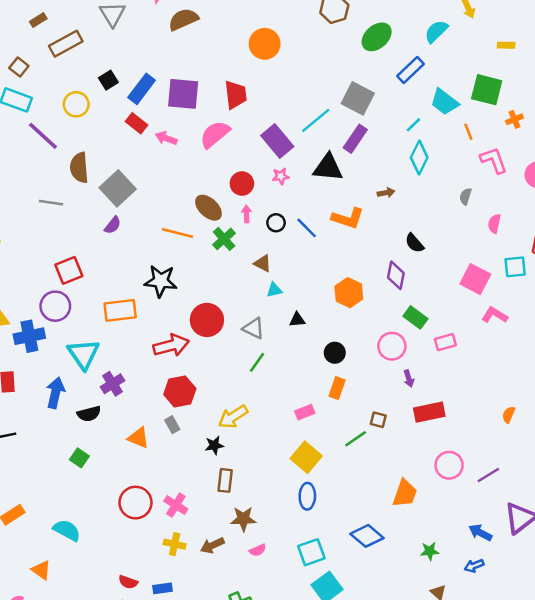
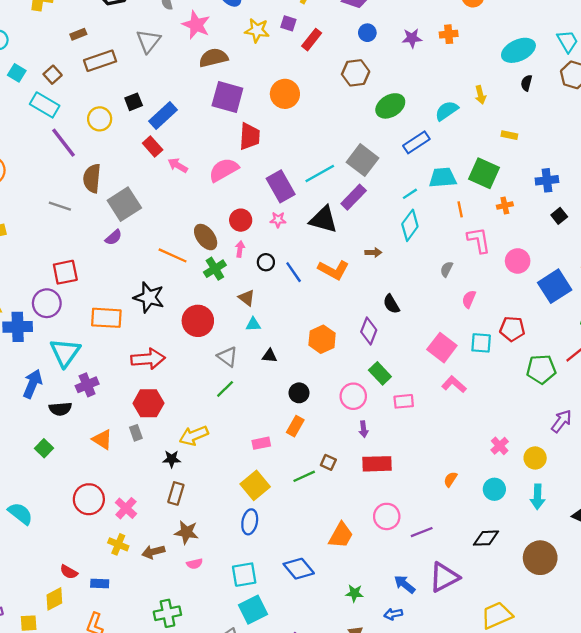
purple square: (183, 94) -> (227, 97), moved
cyan trapezoid: (444, 102) -> (443, 178), turned 128
red circle: (207, 320) -> (198, 321), moved

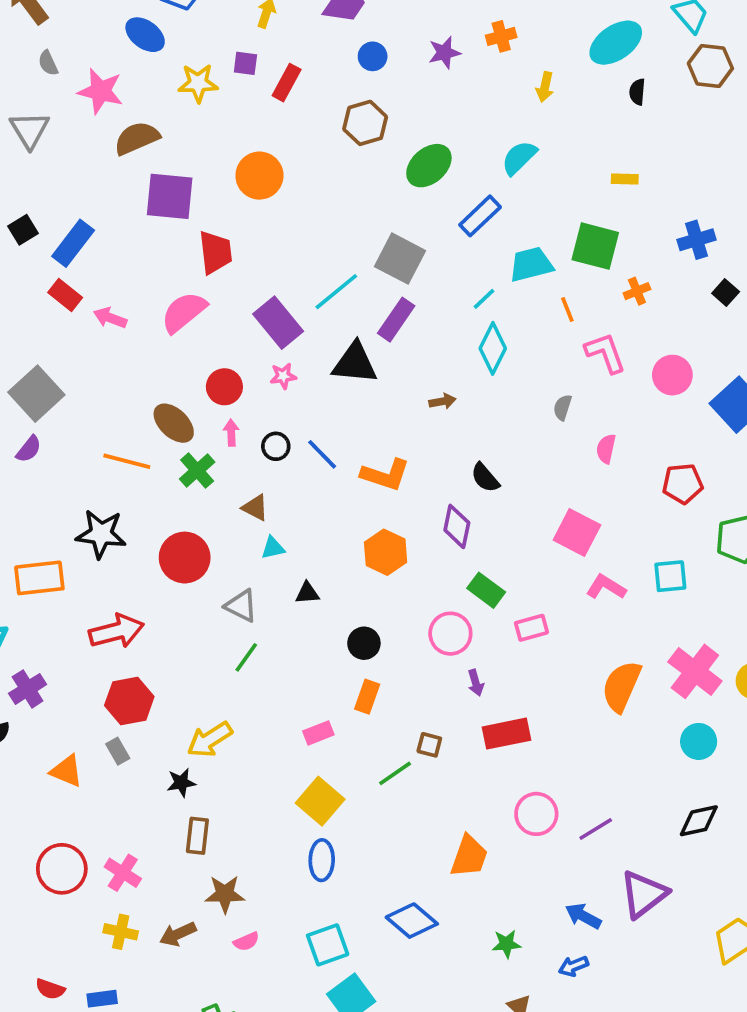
yellow arrow: (480, 95) -> (545, 87), moved, turned 36
orange L-shape: (333, 270) -> (385, 475), moved
cyan square: (481, 343) -> (670, 576), moved
pink cross: (500, 446) -> (695, 671), size x1.8
orange semicircle: (450, 479) -> (622, 686), moved, size x2.0

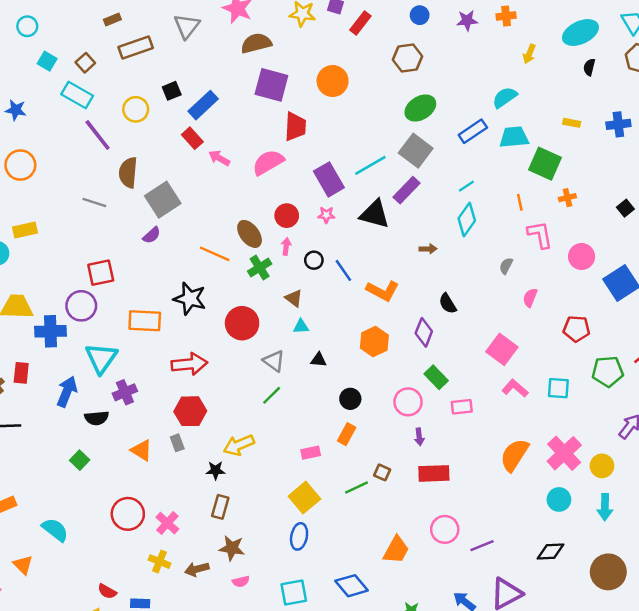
green ellipse: (429, 166) -> (420, 108), moved
blue cross: (697, 240) -> (618, 124), moved
cyan trapezoid: (531, 264) -> (514, 137), moved

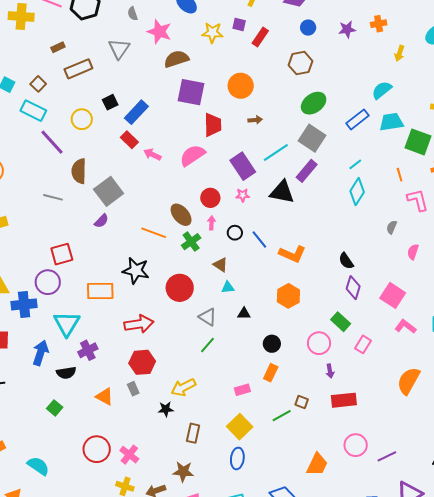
brown arrow: (428, 249) -> (255, 120), moved
purple diamond: (424, 332) -> (353, 288), moved
pink rectangle: (462, 407) -> (363, 344), turned -48
brown rectangle: (220, 507) -> (193, 433), moved

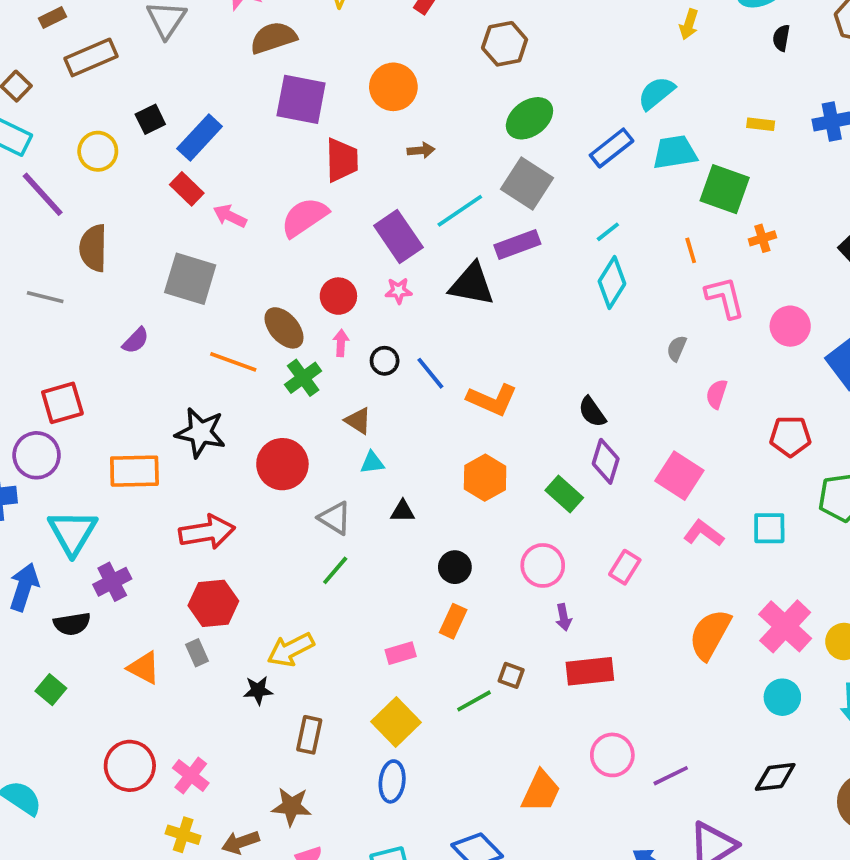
purple rectangle: (307, 171) -> (517, 244), turned 30
gray square: (109, 191) -> (190, 279), moved, turned -36
green rectangle: (341, 322) -> (564, 494), moved

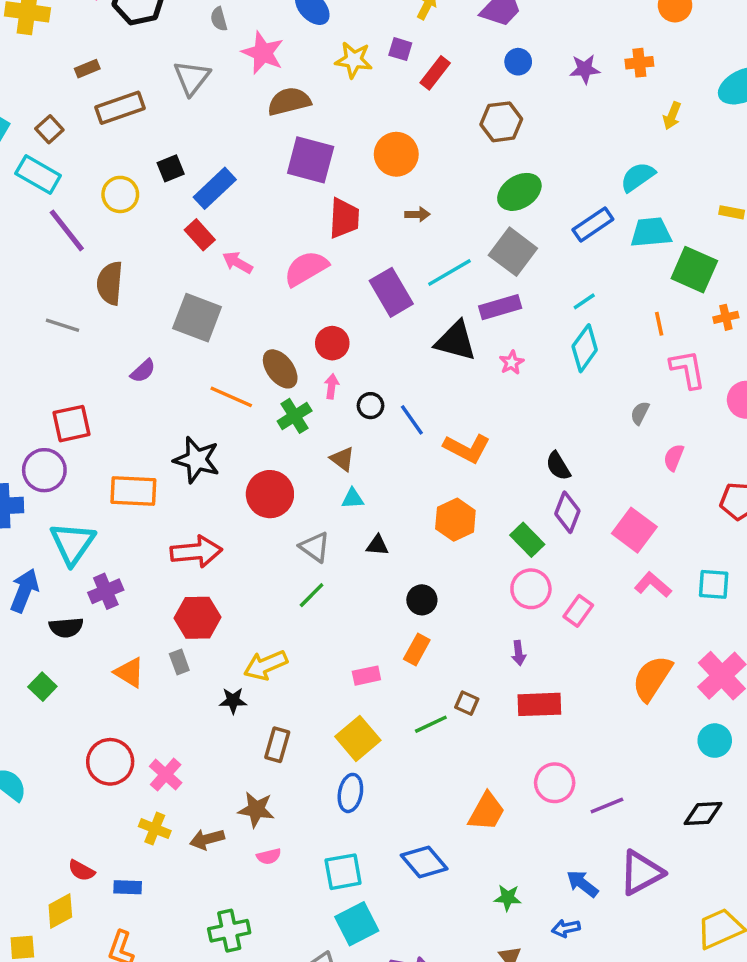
pink star: (399, 291) -> (512, 362), moved, turned -30
pink circle: (543, 565) -> (531, 589), moved

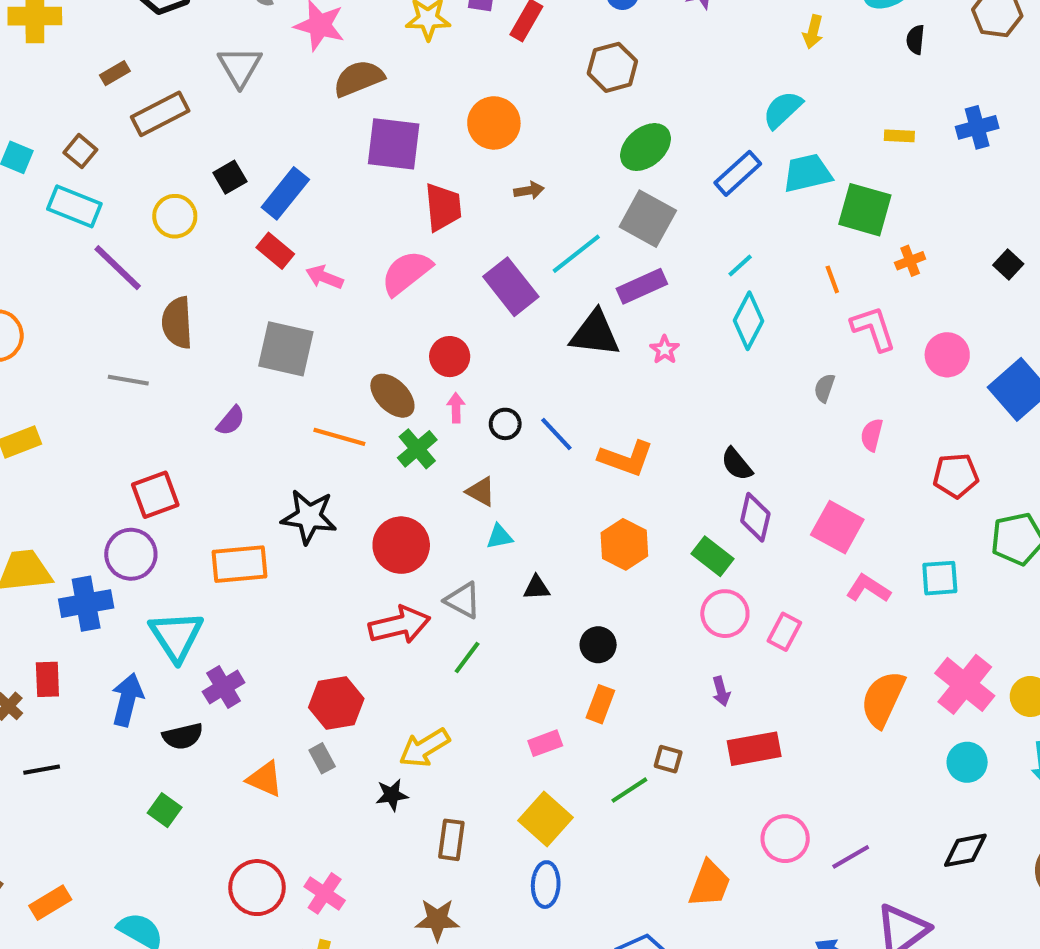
red arrow: (196, 552) -> (399, 625), moved

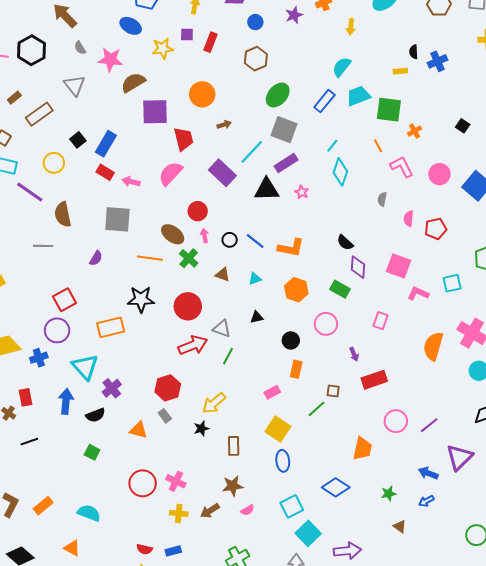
black semicircle: (915, 40) -> (414, 52), moved
red pentagon: (956, 476) -> (436, 229), moved
cyan triangle: (499, 537) -> (255, 279), moved
blue cross: (86, 604) -> (39, 358), size x0.7
pink circle: (725, 614) -> (326, 324), moved

